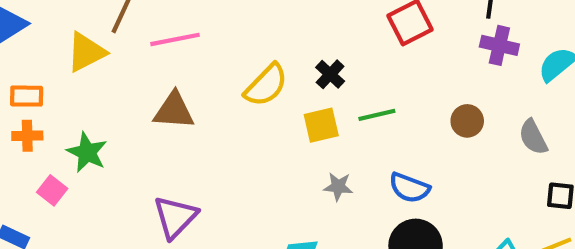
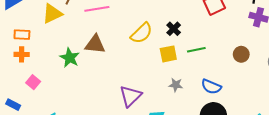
green star: (87, 152) -> (70, 58), moved
purple triangle: (175, 217) -> (130, 96), moved

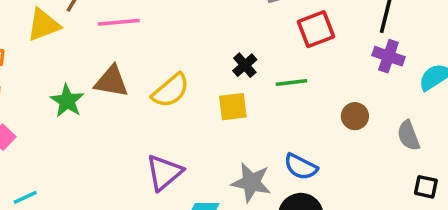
yellow semicircle: (142, 33) -> (171, 90), moved
green line: (196, 50) -> (291, 82), moved
gray star: (176, 85) -> (251, 182), moved, size x1.6

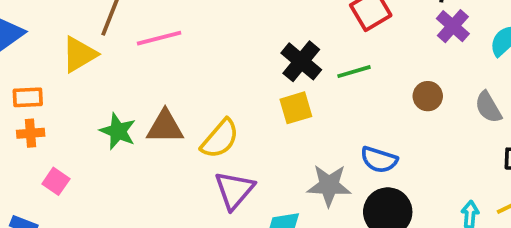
purple cross: (388, 56) -> (453, 26), turned 32
black cross: (245, 65) -> (301, 61), size x1.5
brown triangle: (111, 81) -> (165, 127), moved
yellow semicircle: (171, 90) -> (220, 139), moved

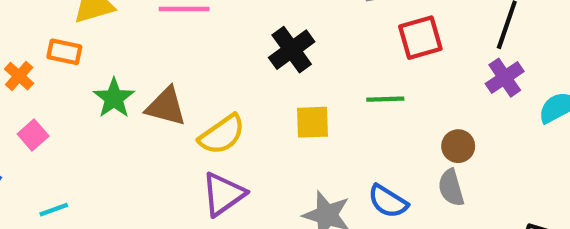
black cross: (301, 61) -> (292, 50), moved
orange rectangle: (28, 97) -> (64, 52), moved
gray semicircle: (488, 107) -> (451, 188), moved
orange cross: (31, 133) -> (19, 76), turned 32

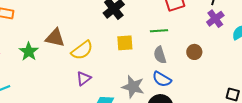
green star: (114, 98) -> (29, 52), moved
gray semicircle: (451, 188) -> (160, 55), moved
purple triangle: (223, 194) -> (84, 78), size x0.7

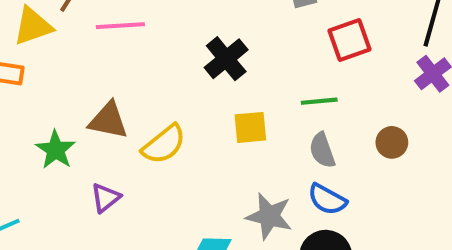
purple triangle: (84, 78) -> (105, 198), moved

